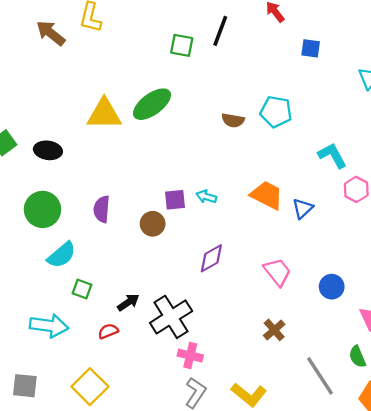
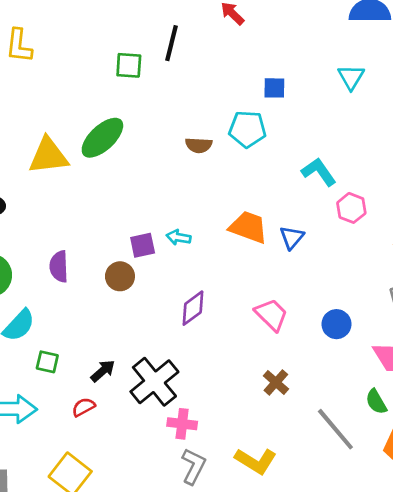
blue square: (311, 48) -> (274, 88), moved

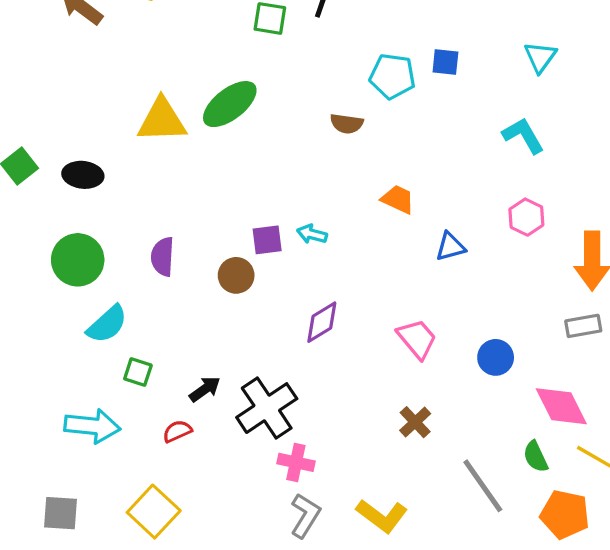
cyan pentagon: (247, 129) -> (392, 76), moved
cyan L-shape: (319, 172) -> (523, 136), moved
orange trapezoid: (248, 227) -> (398, 199), moved, size x0.7
blue triangle: (292, 238) -> (450, 247), turned 30

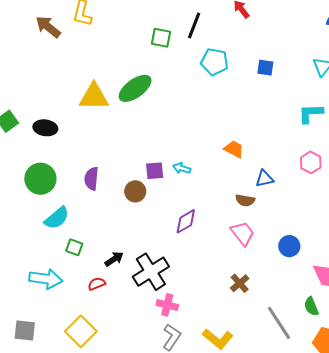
cyan pentagon: (392, 76) -> (215, 62), moved
brown semicircle: (347, 124) -> (245, 200), moved
cyan L-shape: (523, 136) -> (311, 113), turned -64

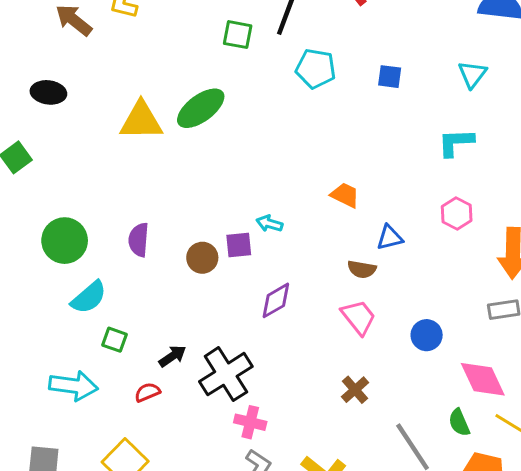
black ellipse: (45, 128) -> (48, 92), moved
purple square: (155, 171) -> (239, 245), moved

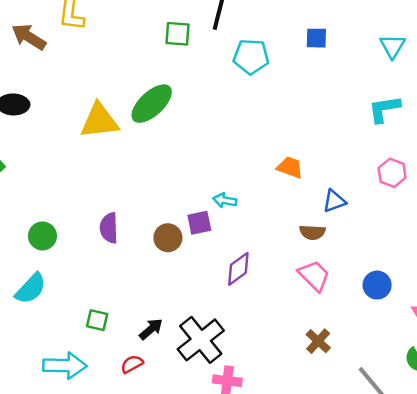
blue square: (390, 77) -> (316, 38), moved
green circle: (65, 241) -> (42, 236), size x0.7
cyan semicircle: (89, 297) -> (31, 289), moved

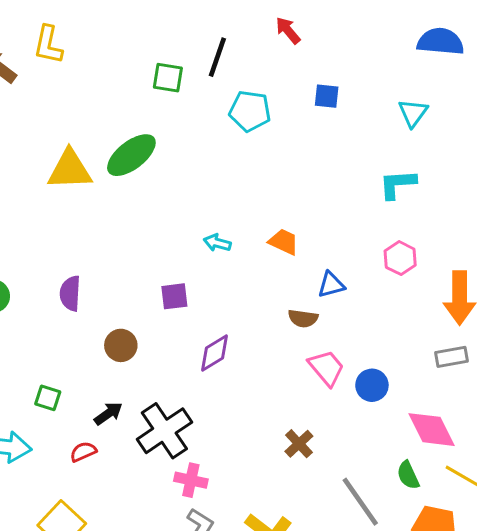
cyan arrow: (225, 200) -> (217, 243), moved
brown circle: (168, 238) -> (121, 345), moved
pink trapezoid: (314, 276) -> (326, 368), moved

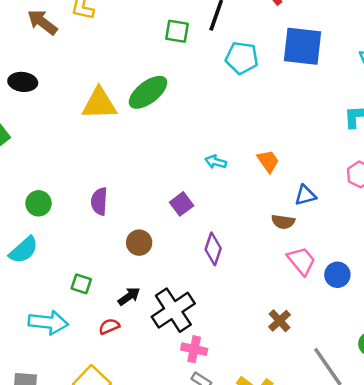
blue square: (327, 96) -> (302, 46), size x2.0
orange trapezoid: (284, 242) -> (268, 161), turned 30
purple square: (174, 296) -> (182, 204), turned -30
purple diamond: (215, 353) -> (213, 249), turned -40

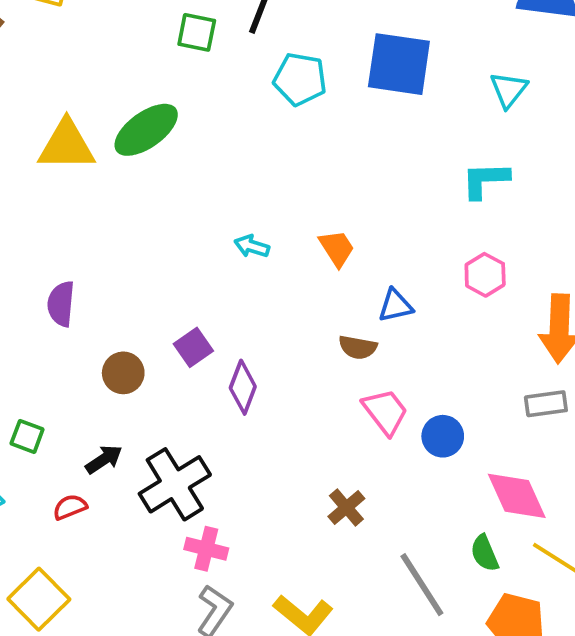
purple square: (182, 204) -> (193, 347), moved

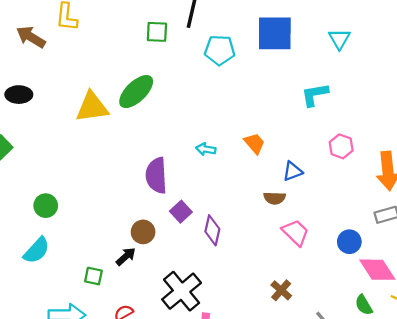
cyan L-shape: (485, 180) -> (315, 95), moved
purple semicircle: (61, 304) -> (156, 175), moved, size x1.4
blue circle: (443, 436) -> (349, 242), moved
black arrow: (104, 459) -> (126, 256), moved

